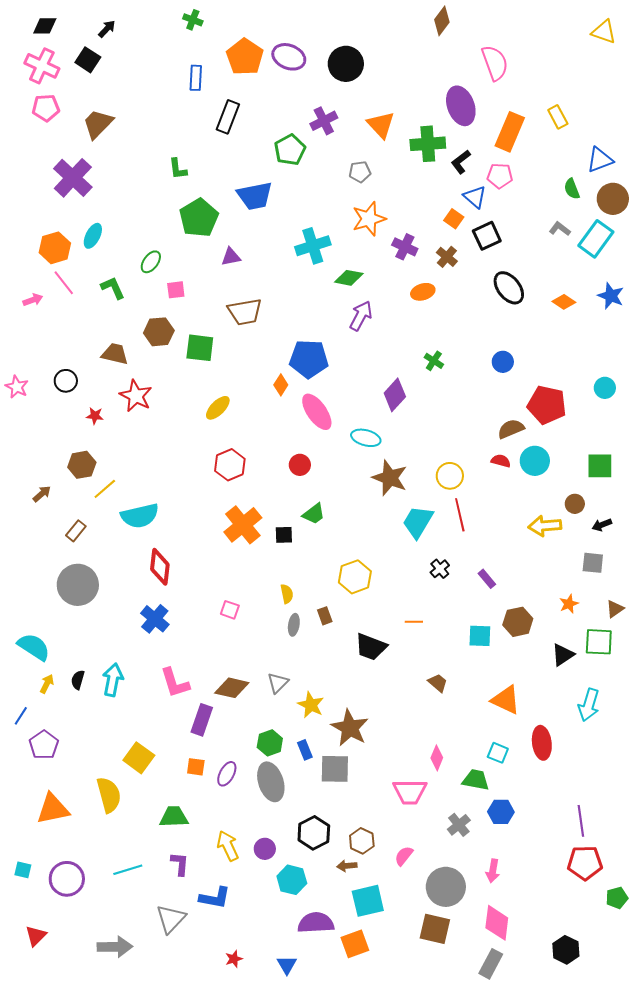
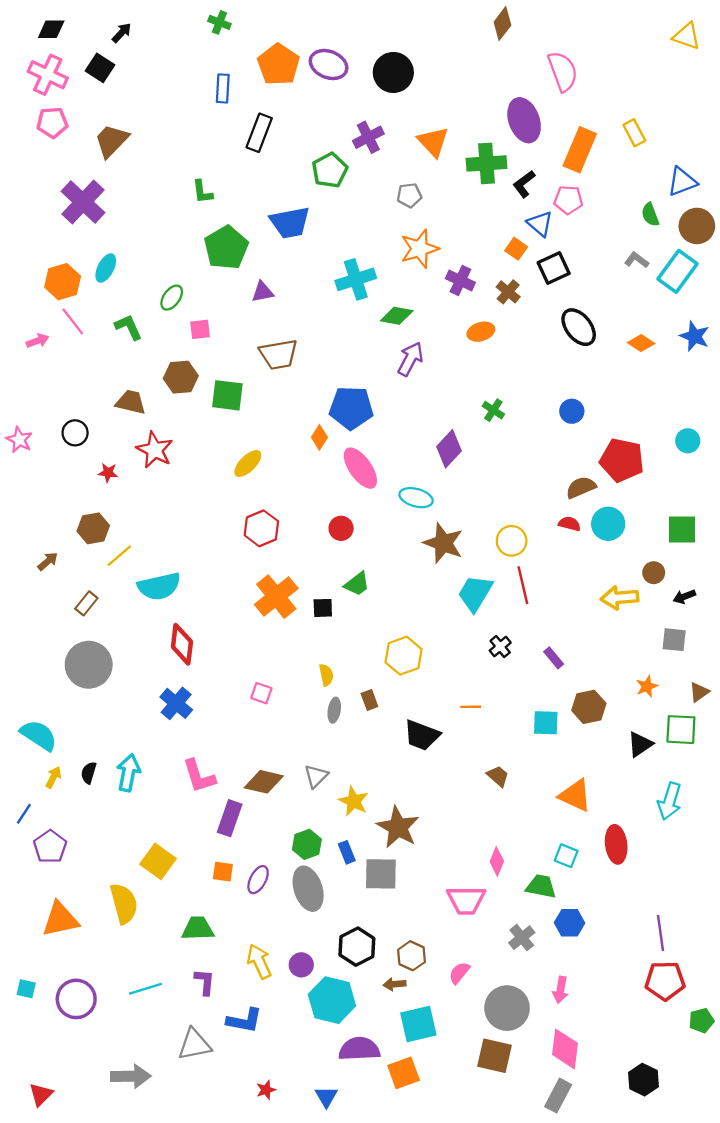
cyan hexagon: (292, 880) -> (332, 1000), size x1.4
gray triangle: (171, 919) -> (194, 1044), turned 36
red triangle: (36, 936) -> (41, 1094), moved

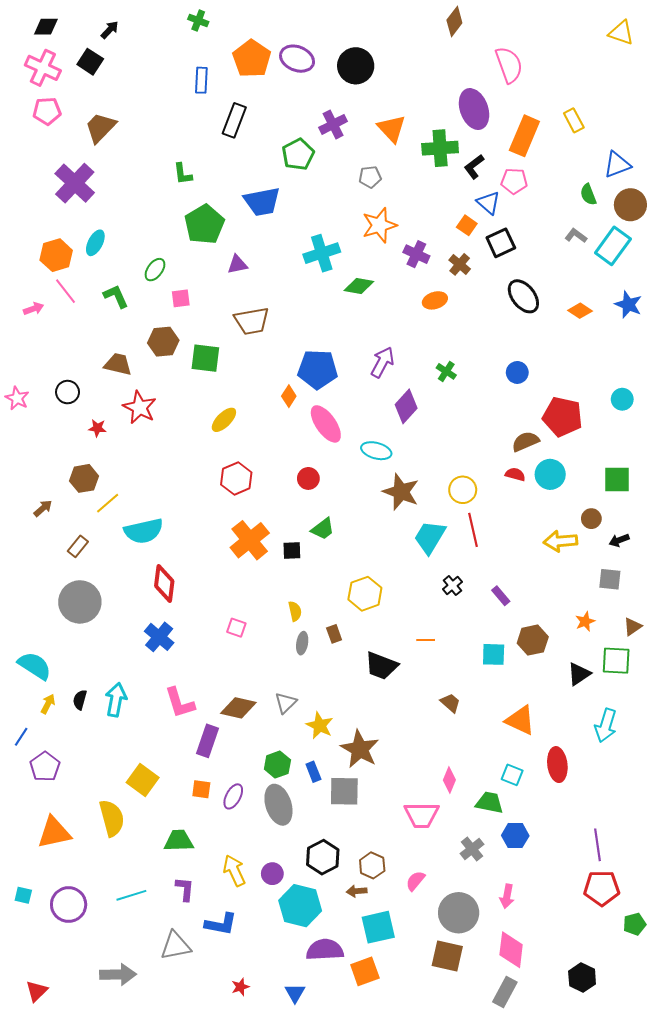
purple arrow: (410, 359) -> (382, 362), moved

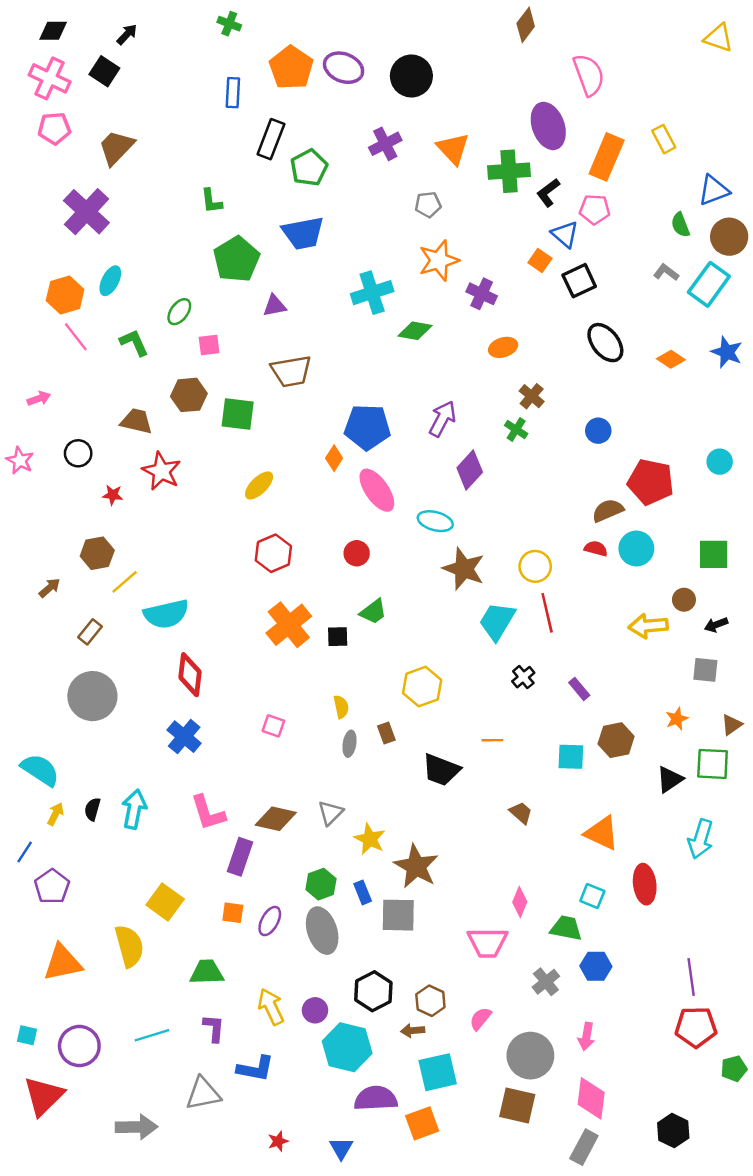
green pentagon: (298, 154) -> (309, 168), moved
brown cross: (460, 264) -> (532, 396), moved
pink arrow: (34, 309) -> (39, 399), moved
red triangle: (37, 991) -> (44, 1096), moved, size x1.6

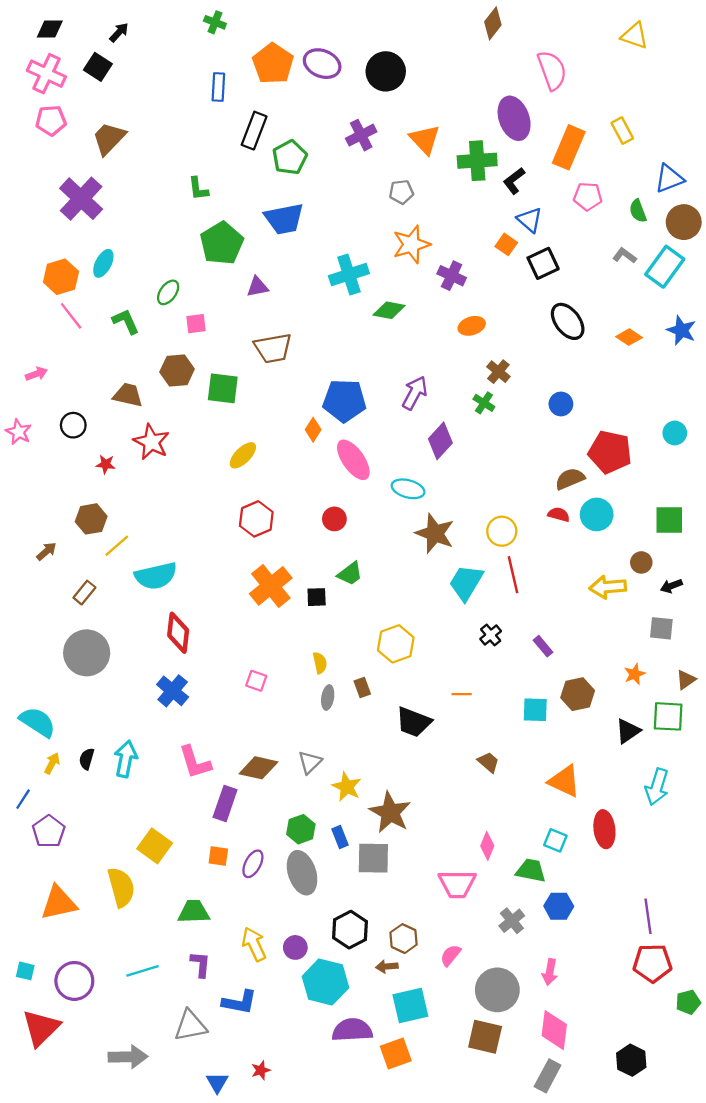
yellow triangle: (718, 38) -> (635, 36), moved
pink pentagon: (595, 209) -> (588, 196), moved
blue triangle: (341, 1148) -> (217, 1083), moved

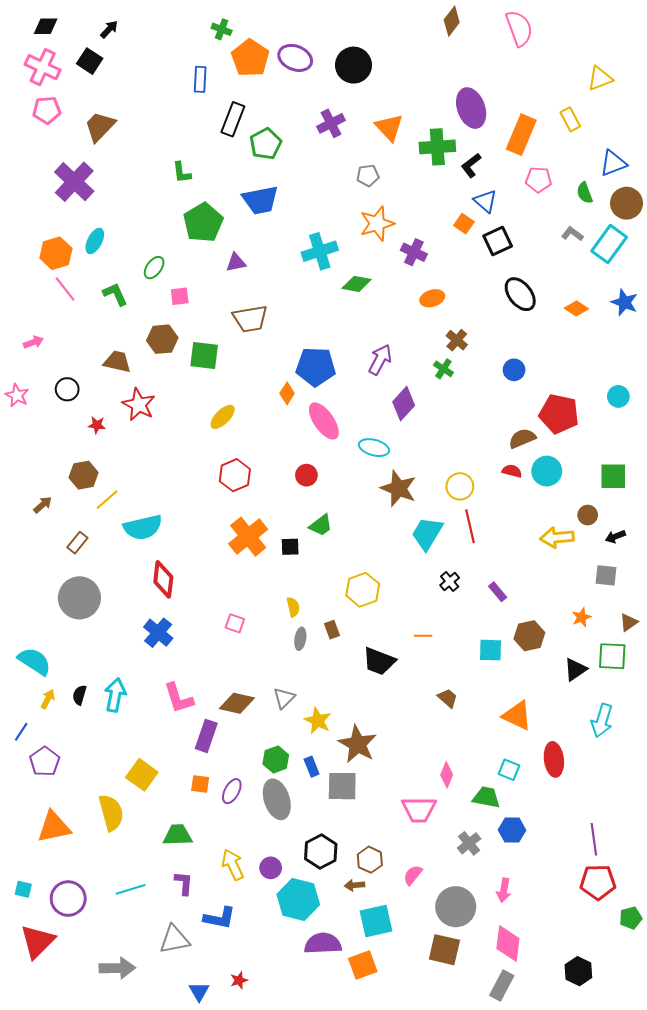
green cross: (215, 22) -> (222, 29), moved
yellow triangle: (635, 36) -> (600, 78), moved, turned -40
pink semicircle: (552, 70) -> (519, 28), moved

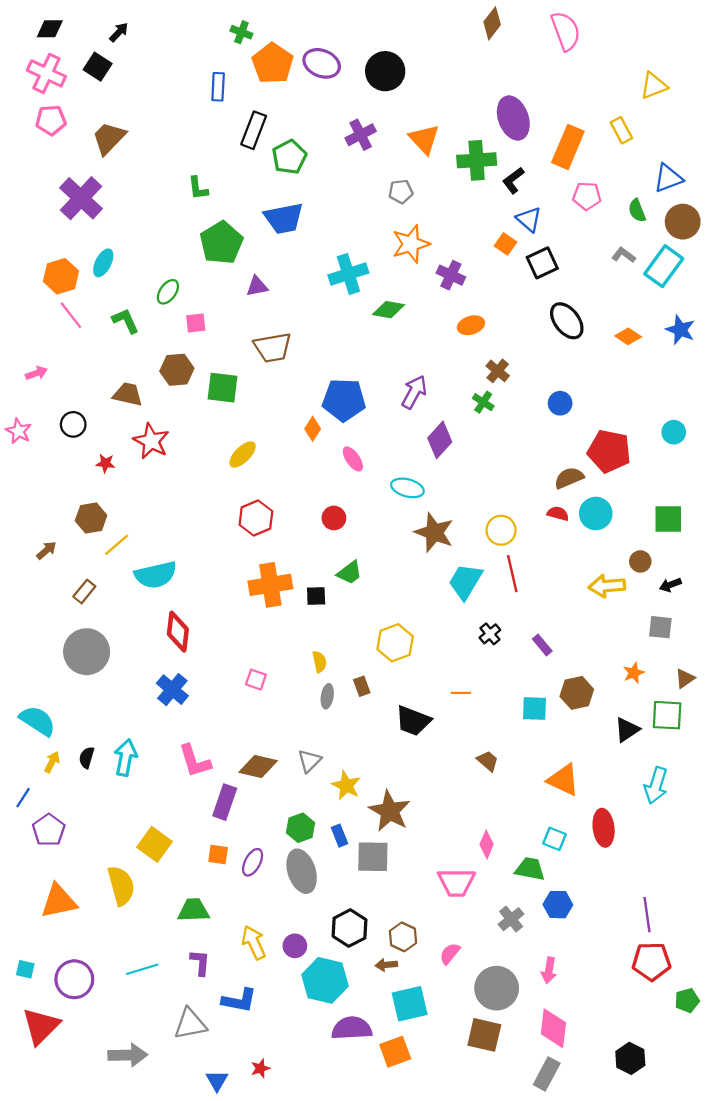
pink ellipse: (324, 421) -> (353, 459), size x0.6
orange cross: (248, 537) -> (270, 585), turned 30

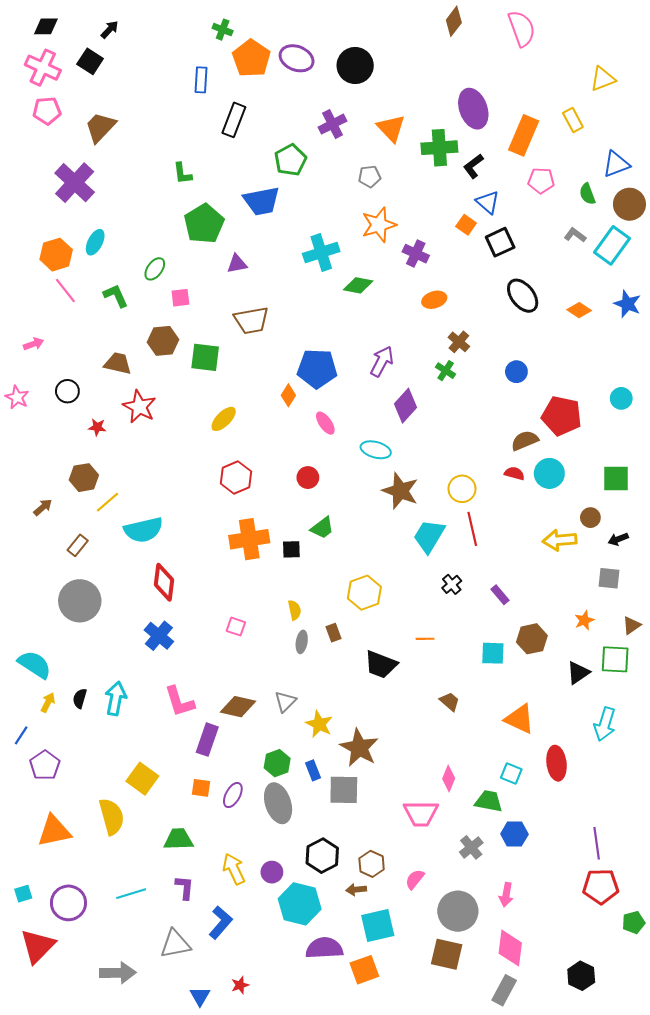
green pentagon: (289, 157) -> (290, 160), moved
cyan square: (25, 969) -> (23, 894), turned -30
blue L-shape: (239, 1000) -> (221, 922), turned -60

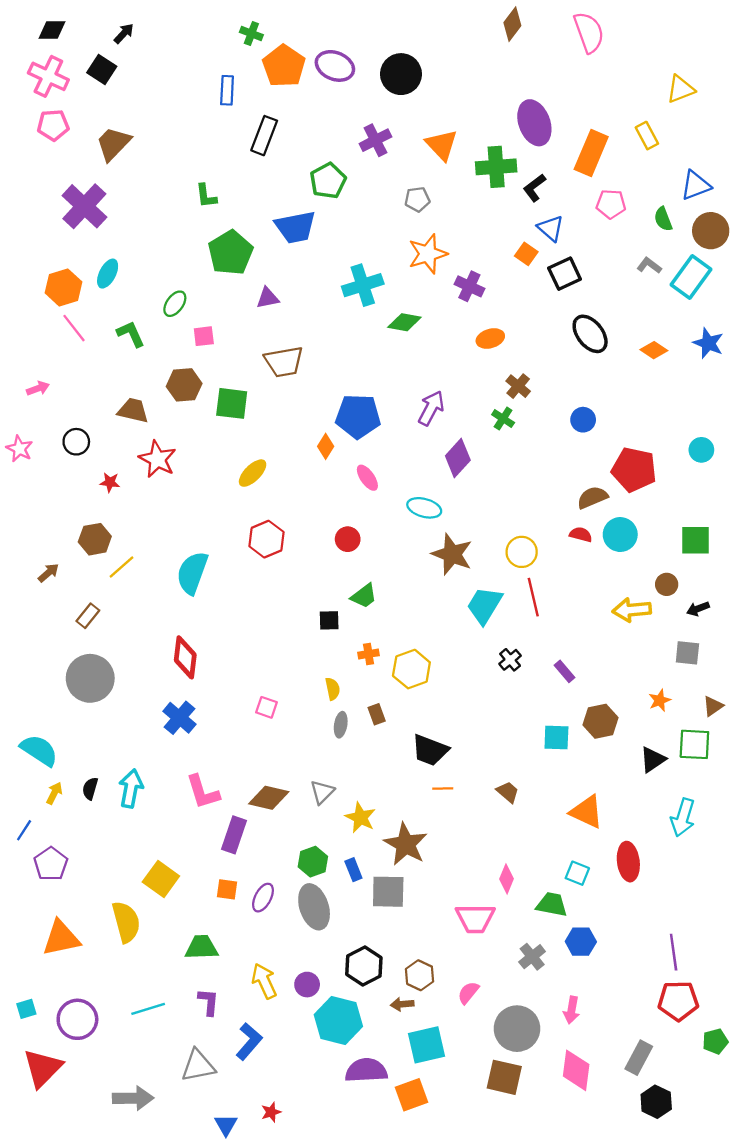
cyan semicircle: (143, 530) -> (192, 573), moved, turned 123
orange cross: (249, 539) -> (369, 654), moved, size x0.5
orange line: (425, 639) -> (443, 789), moved
gray rectangle: (504, 990) -> (639, 1058), moved

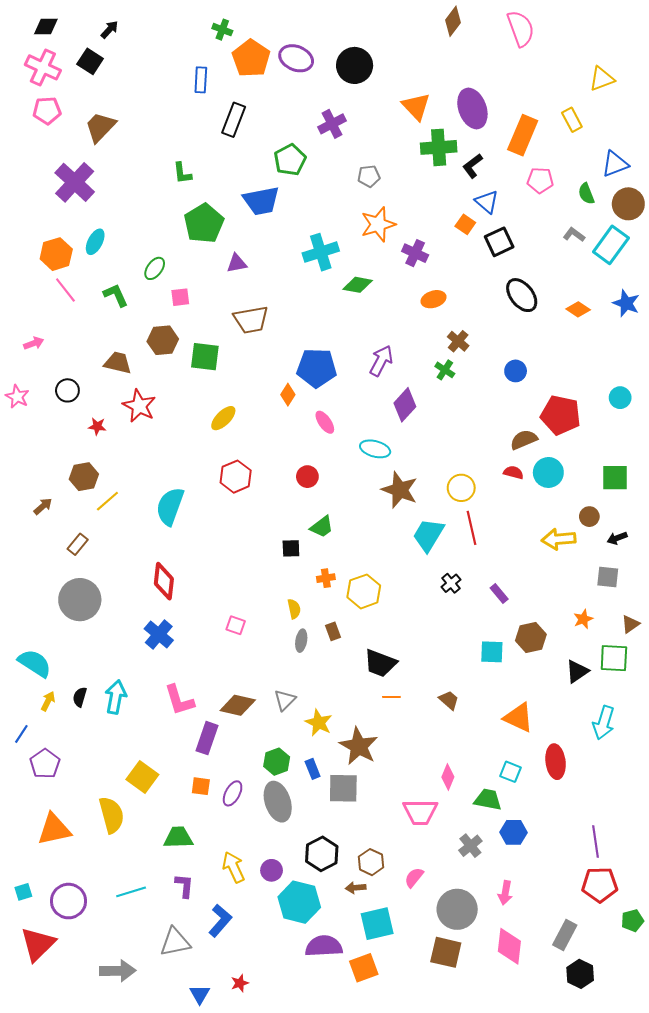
orange triangle: (442, 145) -> (416, 106), moved

